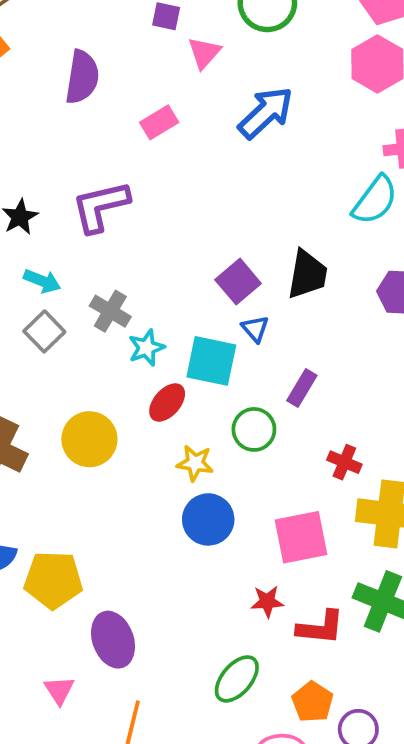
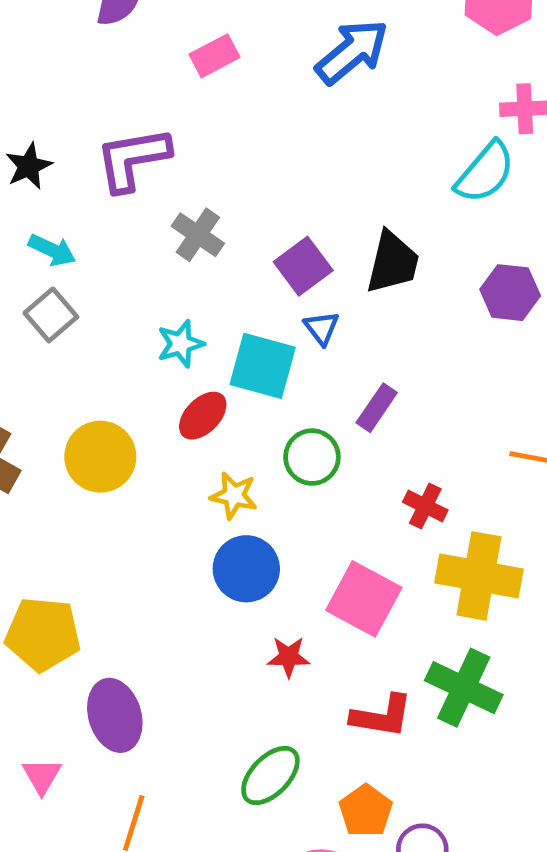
gray cross: (110, 311) -> (198, 235), moved
pink square: (301, 537) -> (364, 599), turned 36
red star: (267, 602) -> (289, 657), moved

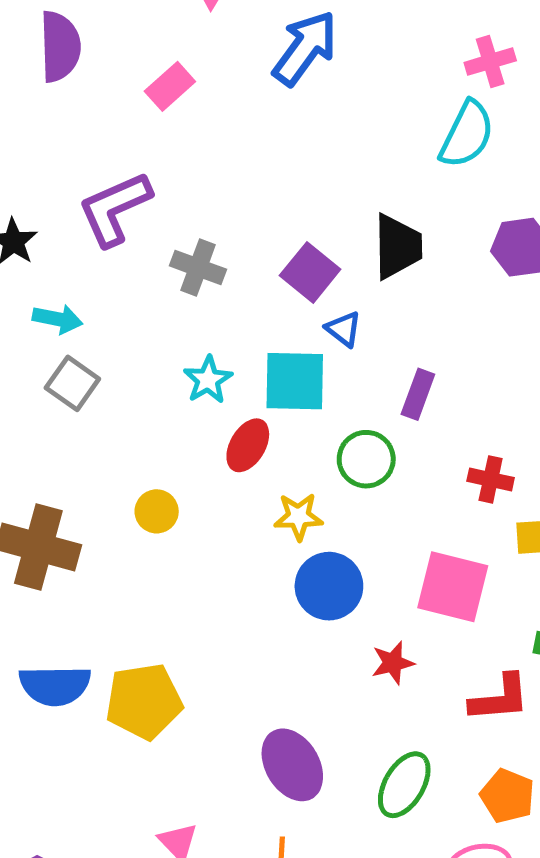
yellow circle: (100, 457) -> (157, 511), size x0.6
purple ellipse: (115, 715) -> (292, 765), moved

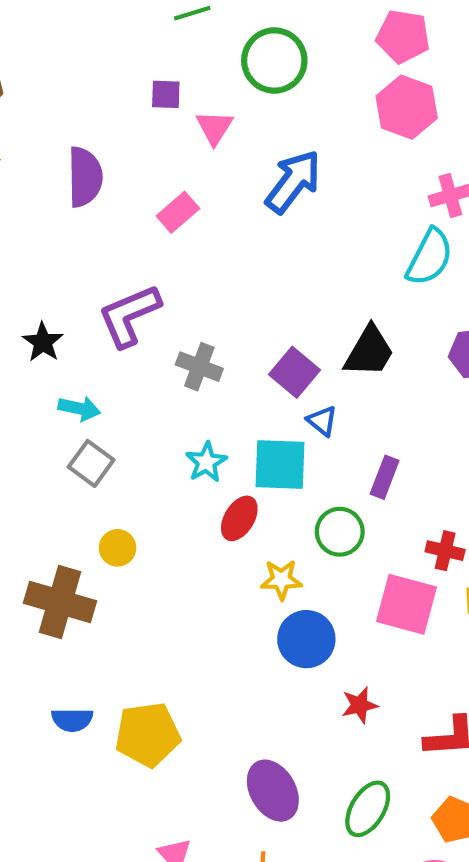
black trapezoid: (398, 247) -> (369, 351), turned 30
yellow circle: (157, 511) -> (118, 548), moved
pink square: (453, 587) -> (406, 604), moved
blue semicircle: (55, 685) -> (72, 720), size x0.7

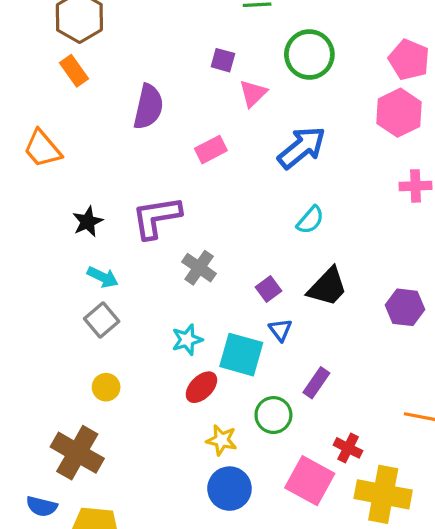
cyan semicircle: (430, 257) -> (310, 220), moved, size x0.7
purple square: (295, 372) -> (269, 289), size x0.7
brown cross: (60, 602) -> (77, 453), moved

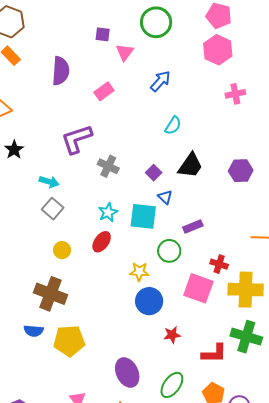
blue arrow: (302, 148) -> (160, 81), size x0.7
black star: (88, 222) -> (14, 150), moved
purple rectangle: (316, 383) -> (193, 226), turned 42
red ellipse: (201, 387) -> (102, 242), moved

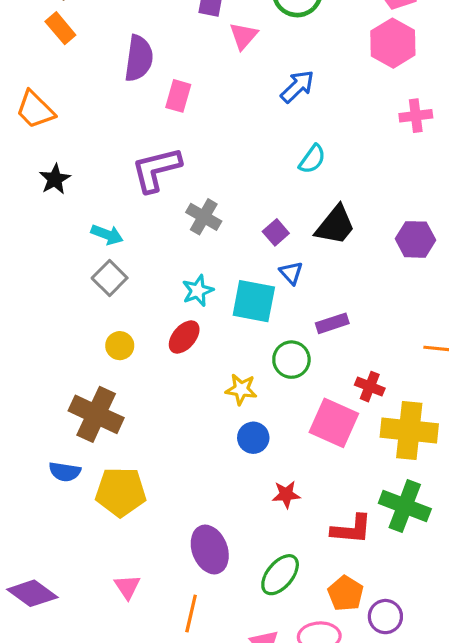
pink rectangle: (104, 91) -> (178, 96), moved, turned -42
blue circle: (149, 301) -> (253, 438), size x0.7

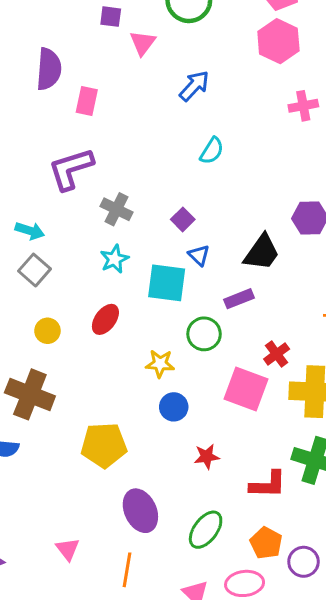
black trapezoid: (335, 225) -> (262, 252), moved
cyan star: (198, 291) -> (114, 259), moved
red cross: (370, 387) -> (277, 354), turned 35
yellow pentagon: (121, 492) -> (104, 445), moved

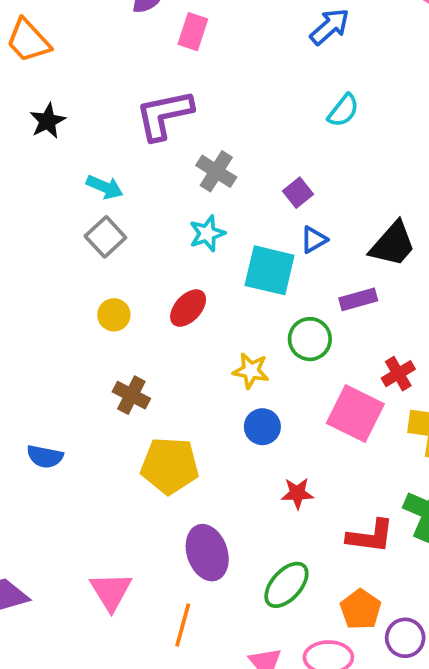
blue triangle: (199, 255) -> (314, 240), turned 40
brown cross: (30, 394) -> (131, 395), moved, size x0.6
pink triangle: (68, 549) -> (111, 591), size x1.4

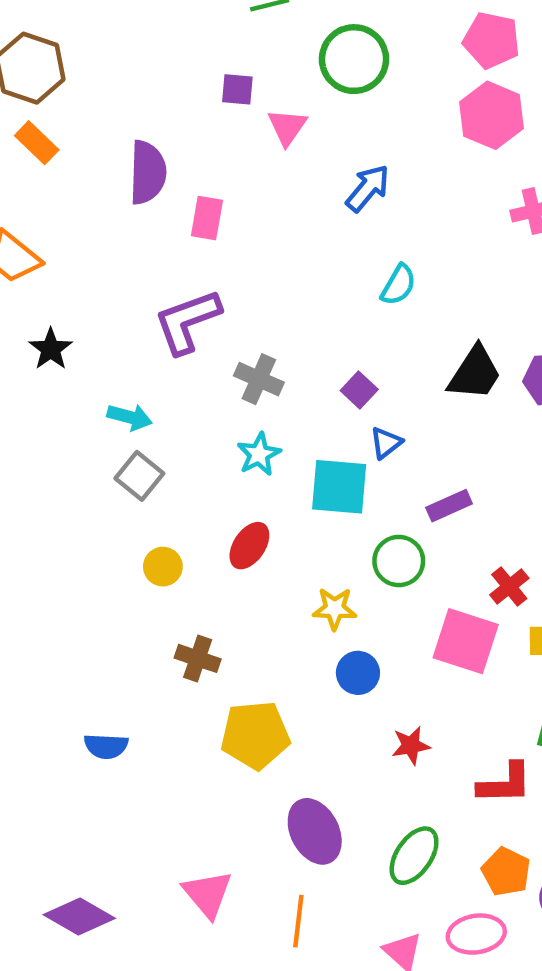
black trapezoid: (393, 244) -> (475, 373), moved

